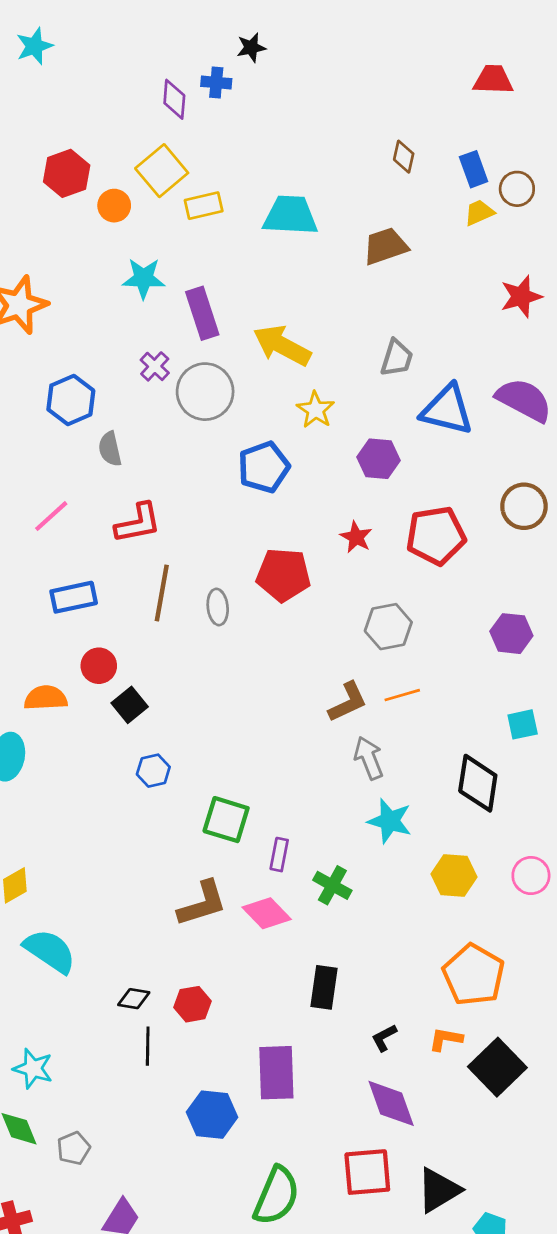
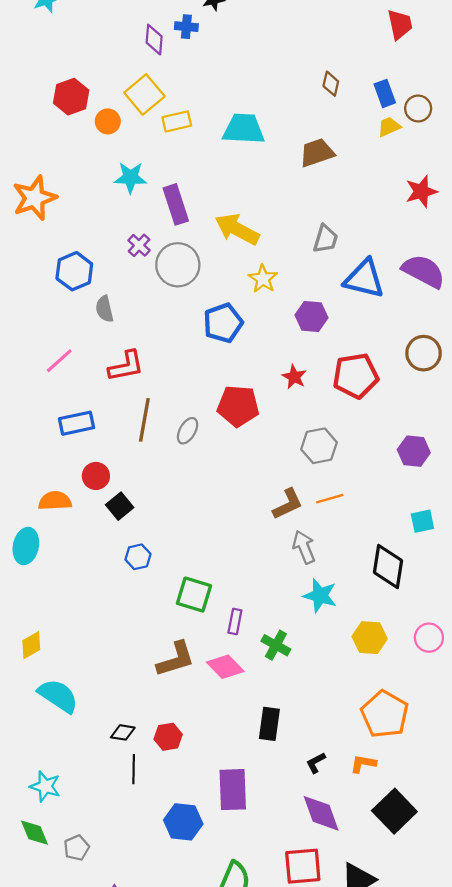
red trapezoid: (493, 80) -> (400, 24), turned 76
gray ellipse: (218, 607) -> (188, 431), turned 36
black square: (497, 1067) -> (394, 811), moved

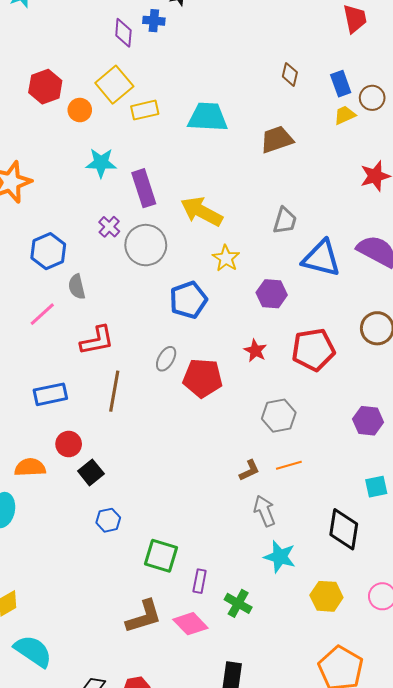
pink line: (59, 361) -> (42, 314), moved
gray ellipse: (188, 431) -> (166, 359), moved
brown L-shape: (288, 504) -> (249, 470), size x0.7

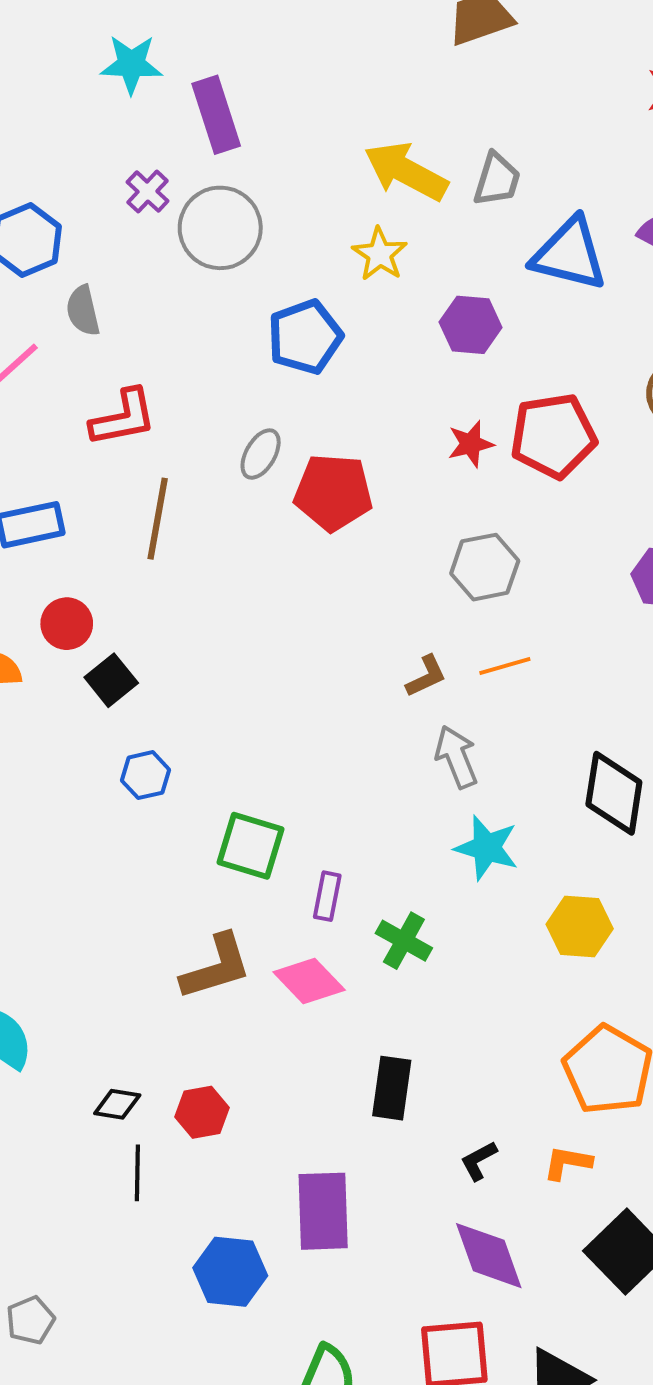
yellow arrow: (202, 212) -> (406, 171), moved
red star: (255, 351) -> (471, 444), moved, turned 30

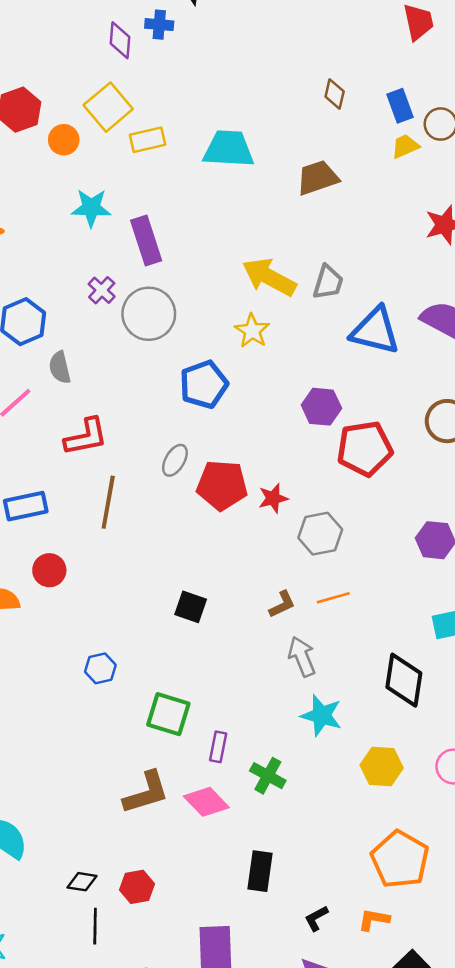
purple hexagon: (471, 325) -> (321, 407), moved
red star: (471, 444) -> (273, 498), moved
black square: (111, 680) -> (191, 607), moved, turned -32

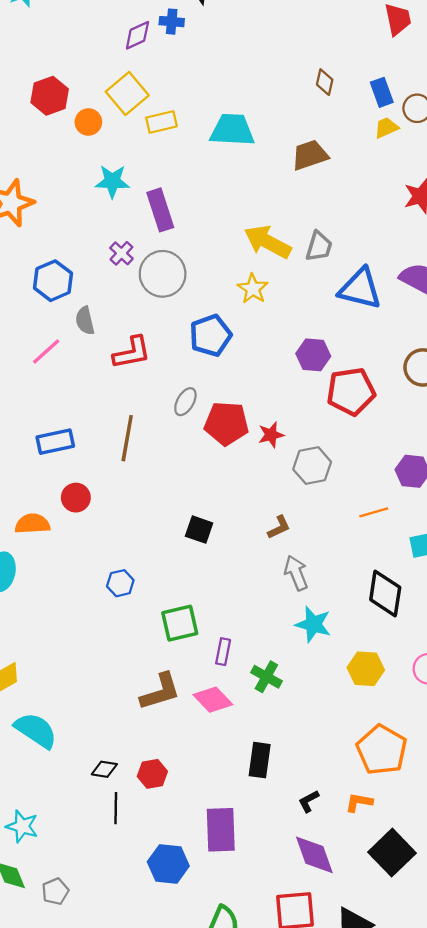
purple diamond: (120, 40) -> (137, 35), turned 60
red L-shape: (86, 437) -> (132, 353), moved
orange line: (333, 598) -> (374, 512), moved
green square: (168, 714) -> (180, 623), turned -30

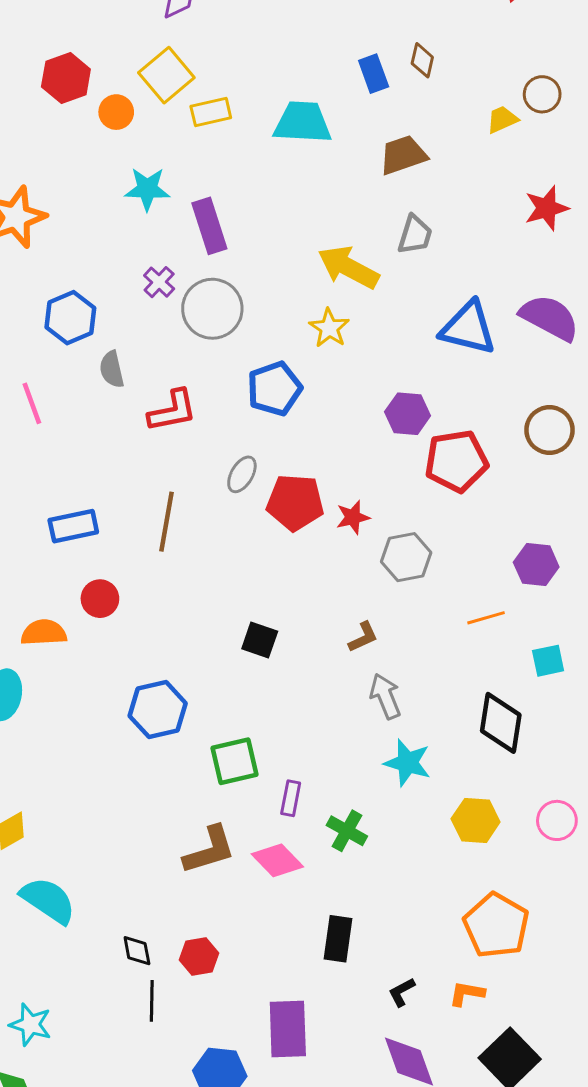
blue rectangle: (382, 92) -> (374, 74), moved
gray trapezoid: (319, 246) -> (415, 235), moved
pink line: (46, 351) -> (32, 403), moved, turned -68
blue hexagon: (120, 583) -> (158, 710), size x1.6
black diamond: (104, 769) -> (137, 951), turned 70

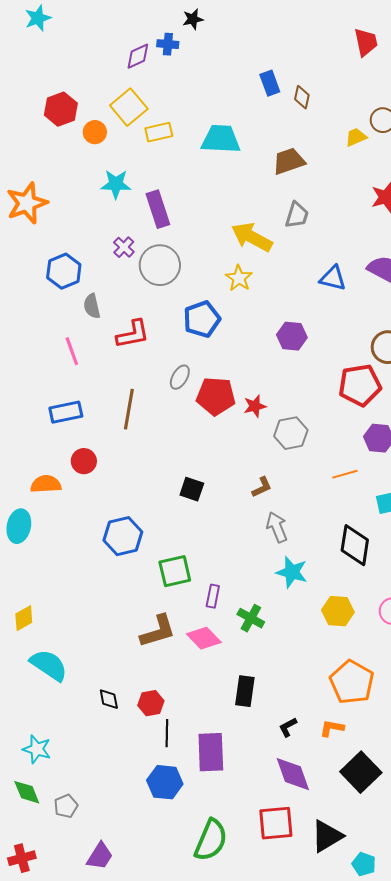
blue rectangle: (374, 74) -> (270, 83), moved
blue triangle: (468, 328) -> (333, 278), size x0.7
pink line: (32, 403) -> (72, 351), moved
red pentagon: (456, 461) -> (360, 385), moved
black line: (152, 1001) -> (167, 733), moved

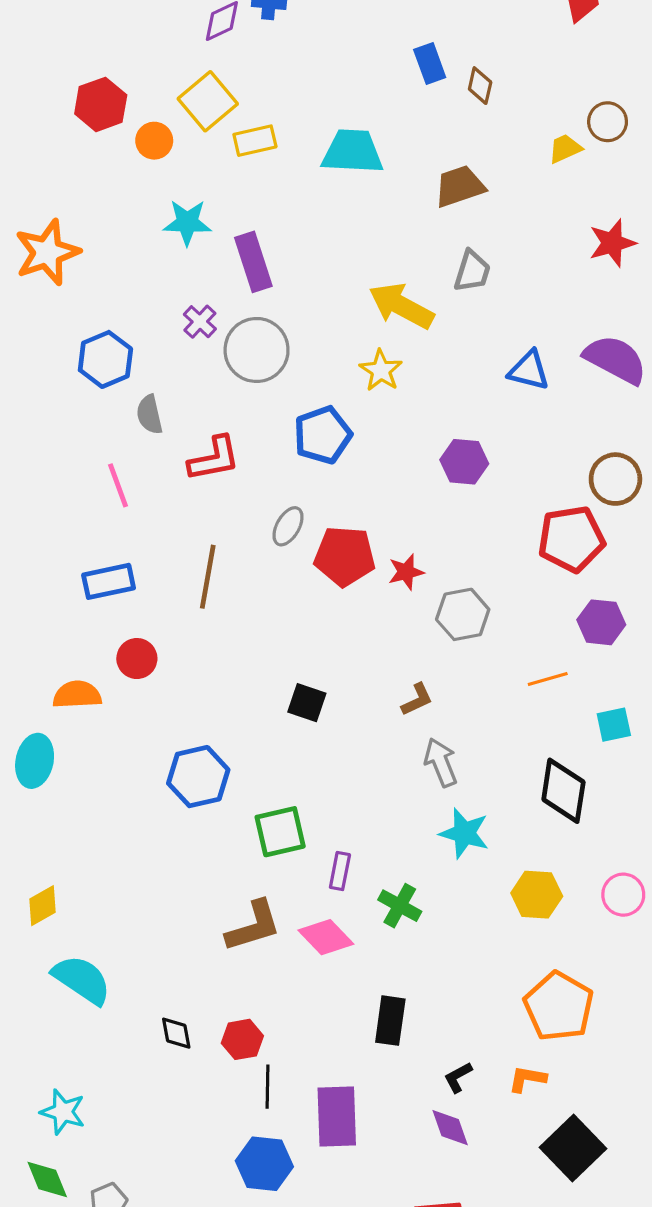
purple diamond: (293, 774) -> (450, 1128), moved, size x0.7

